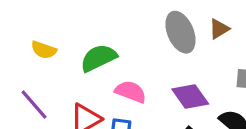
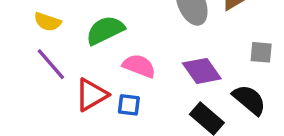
purple line: (34, 105) -> (51, 64), moved

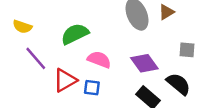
yellow semicircle: (47, 22) -> (22, 27), moved

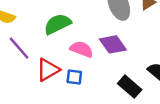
purple diamond: (144, 63) -> (113, 44), moved

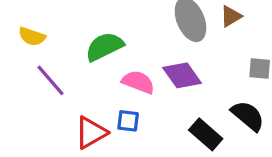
red triangle: (48, 70) -> (91, 133), moved

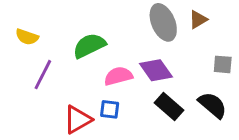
purple line: (50, 80) -> (43, 75), turned 68
pink semicircle: (138, 82) -> (118, 76), turned -36
black rectangle: (206, 134) -> (169, 106), moved

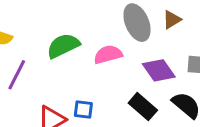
purple diamond: (156, 70) -> (159, 70), moved
pink semicircle: (118, 76) -> (108, 54), moved

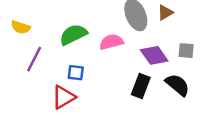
black rectangle: (143, 107) -> (141, 86), turned 70
blue square: (83, 110) -> (76, 73), moved

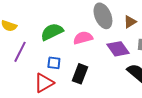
brown triangle: (165, 13) -> (130, 22), moved
black rectangle: (141, 86) -> (80, 74), moved

